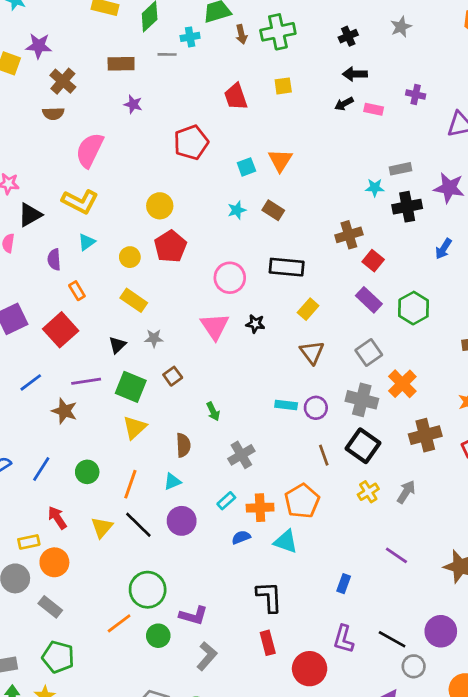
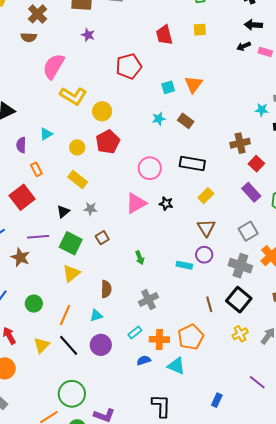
yellow L-shape: (80, 201) -> (73, 96), moved
pink triangle: (215, 326) -> (136, 203), turned 30
purple circle: (316, 408) -> (204, 255), moved
green arrow: (213, 411) -> (140, 258), moved

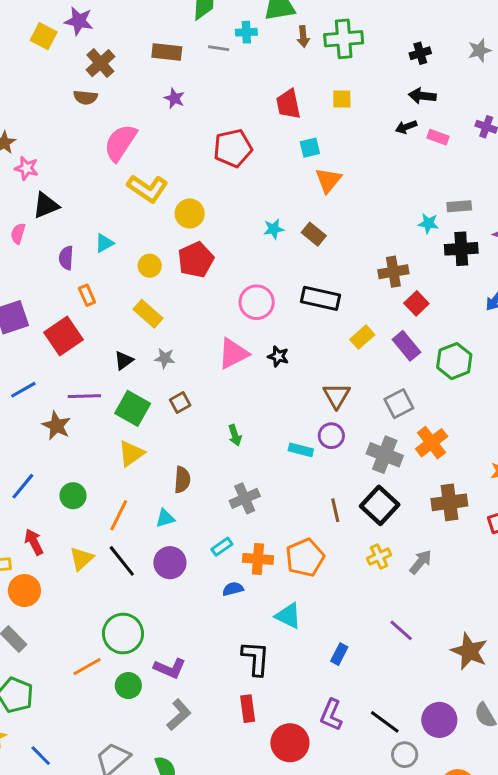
cyan square: (168, 87) -> (310, 148), moved
yellow rectangle: (206, 196) -> (362, 337), moved
cyan triangle: (176, 366) -> (288, 616), moved

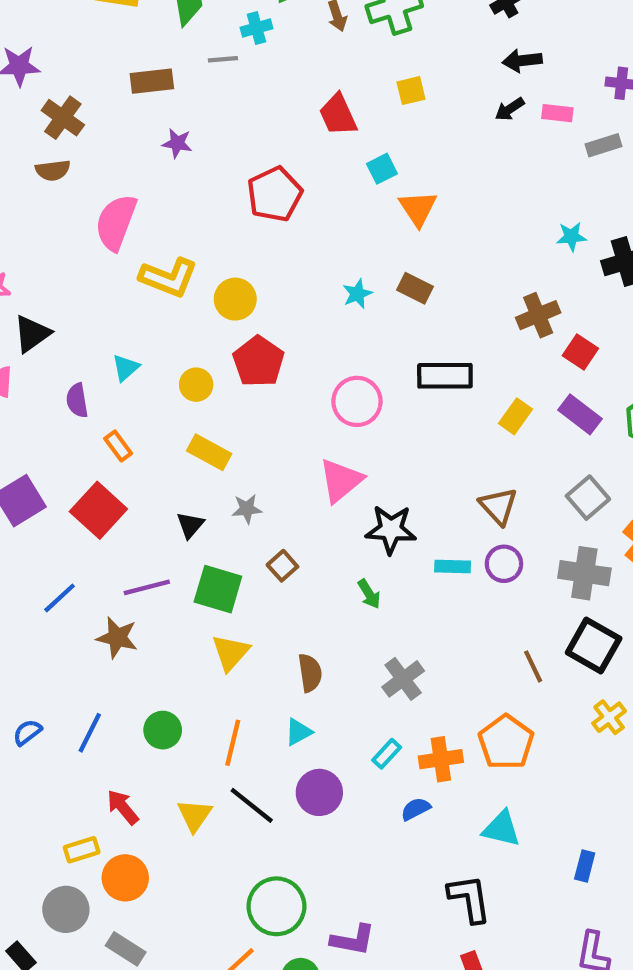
gray rectangle: (459, 206) -> (604, 145), moved
black star: (278, 356) -> (391, 529), moved, size x1.6
cyan rectangle: (301, 450) -> (453, 567), moved

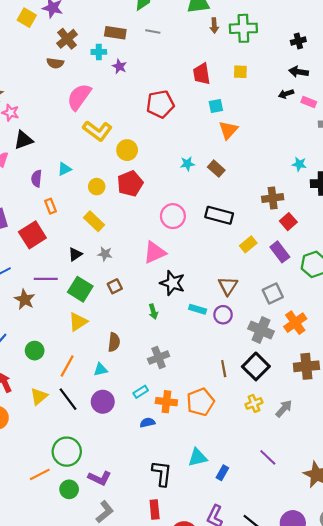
cyan cross: (256, 28) -> (99, 52), moved
cyan triangle: (501, 829) -> (198, 457), moved, turned -42

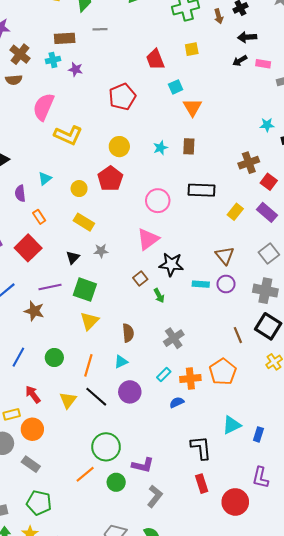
brown arrow: (214, 26) -> (219, 16), moved
yellow circle: (127, 150) -> (119, 147), moved
brown rectangle: (216, 169) -> (189, 146), turned 63
brown square: (115, 286) -> (140, 279), moved

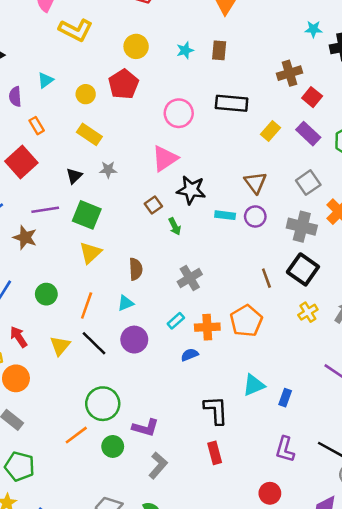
red circle: (235, 502) -> (270, 493), moved, size x0.7

